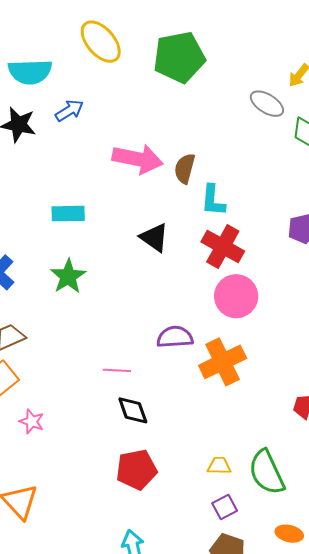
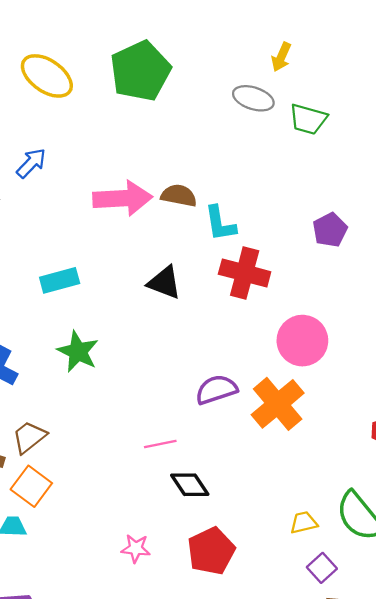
brown semicircle: (185, 168) -> (179, 196), turned 100
pink circle: (236, 296) -> (302, 341), moved
pink star: (32, 421) -> (136, 548), moved

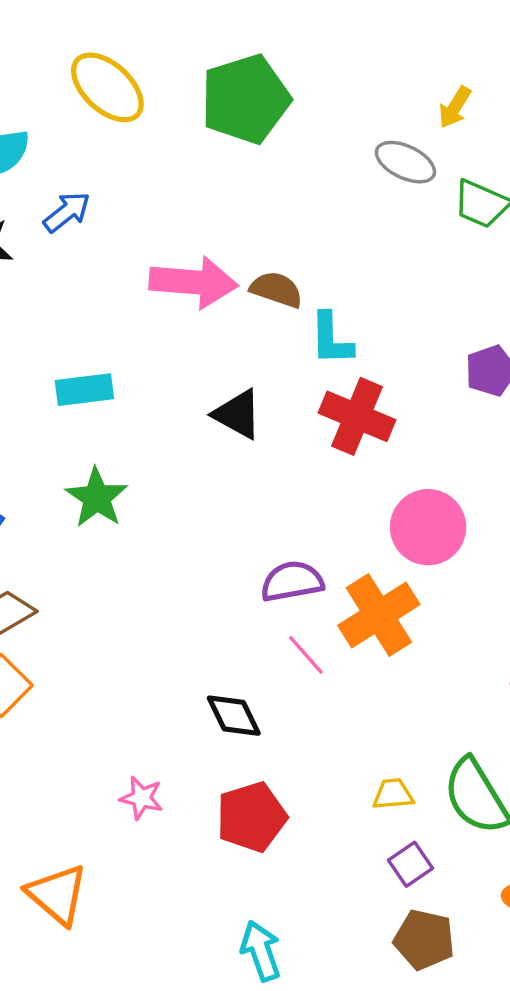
pink line: (160, 444) -> (306, 655), moved, turned 52

